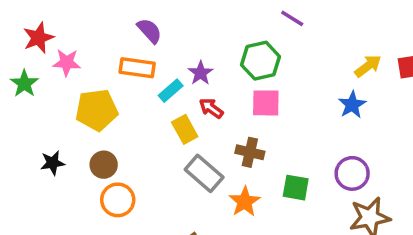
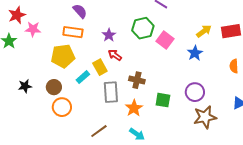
cyan rectangle: (171, 91) -> (83, 77), moved
pink square: (266, 103) -> (165, 40), moved, turned 36
yellow pentagon: (97, 110) -> (63, 56), moved
gray rectangle: (204, 173) -> (111, 92), turned 45

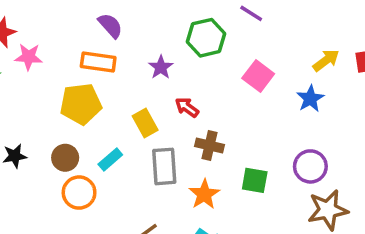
green hexagon: (143, 28) -> (206, 38), moved
red arrow: (115, 55) -> (187, 107), moved
cyan rectangle: (83, 77) -> (110, 159), moved

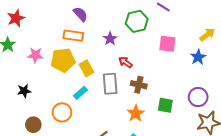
pink star: (29, 57) -> (35, 55), moved
pink square: (258, 76) -> (167, 44), turned -30
yellow rectangle: (145, 123) -> (87, 68), moved
brown circle: (65, 158) -> (33, 125), moved
gray rectangle: (164, 166) -> (110, 84), moved

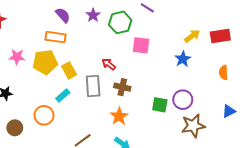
purple star: (110, 39) -> (93, 15), moved
pink square: (167, 44) -> (141, 45), moved
green square: (165, 105) -> (160, 105), moved

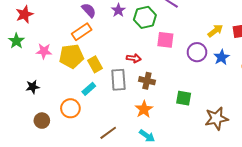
orange rectangle: (55, 37) -> (82, 32), turned -42
blue star: (183, 59) -> (221, 57), moved
red arrow: (109, 64) -> (134, 58), turned 152
purple circle: (183, 100) -> (197, 52), moved

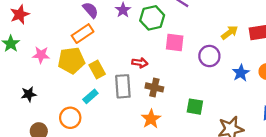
blue star: (221, 57) -> (241, 73), moved

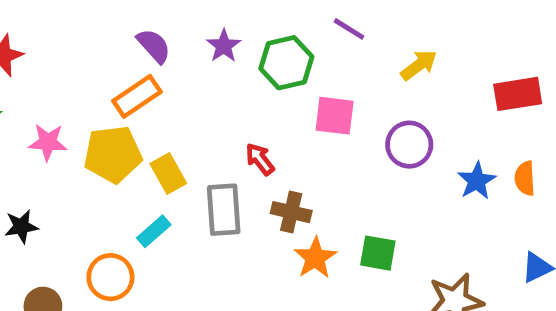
yellow arrow: (230, 32) -> (419, 65), moved
red arrow: (140, 63) -> (260, 159), turned -136
orange star: (151, 119) -> (315, 258), moved

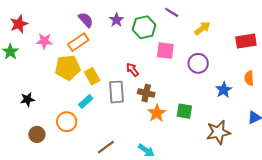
pink star: (48, 142) -> (44, 41), moved
blue star: (477, 181) -> (224, 90), moved

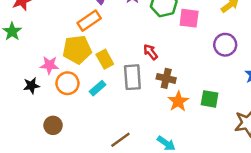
pink star: (44, 41) -> (49, 65), moved
pink square: (165, 51) -> (189, 18), moved
orange circle: (67, 122) -> (67, 83), moved
brown circle: (37, 134) -> (53, 125), moved

